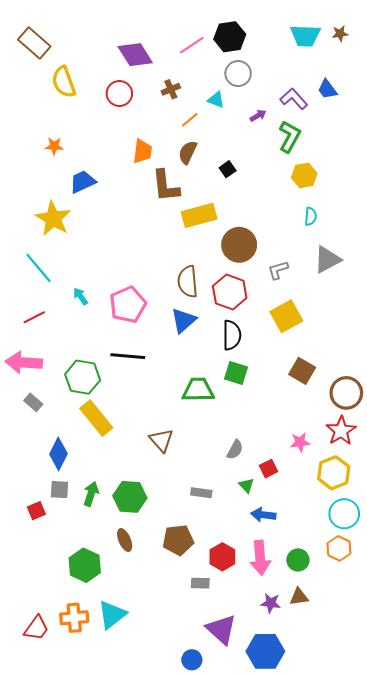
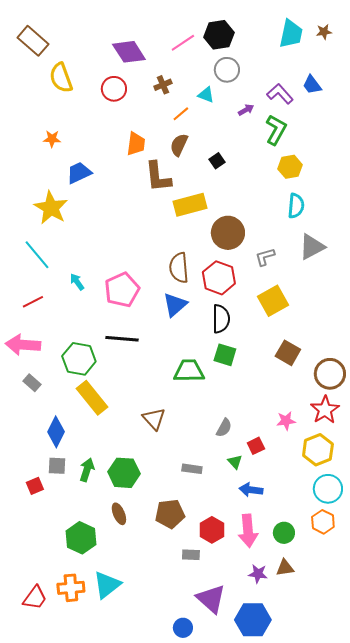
cyan trapezoid: (305, 36) -> (291, 34), turned -80
cyan semicircle: (311, 216) -> (296, 206), size x1.4

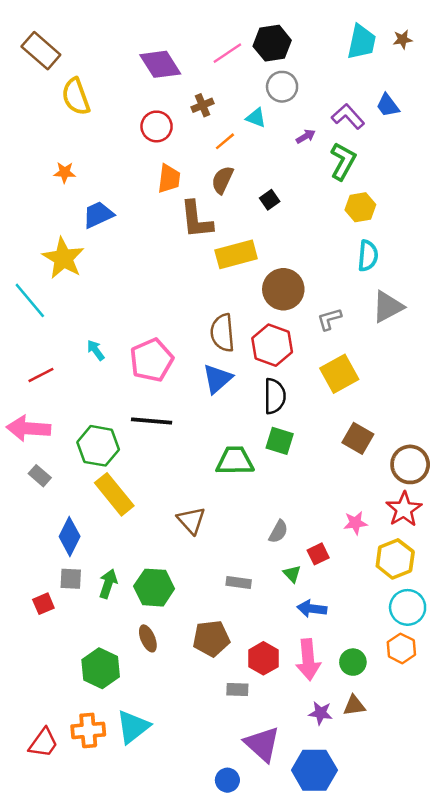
red circle: (114, 89) -> (157, 126), moved
cyan line: (37, 255) -> (30, 300), moved

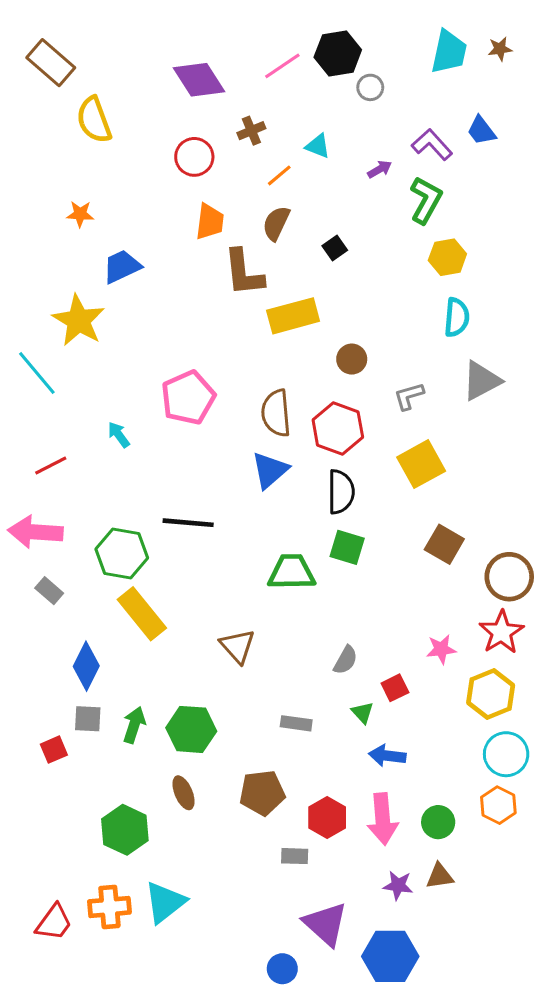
gray circle: (282, 87) -> (370, 87), moved, size x0.7
brown circle: (283, 289) -> (352, 359), size x0.6
pink pentagon: (152, 360) -> (188, 398), moved

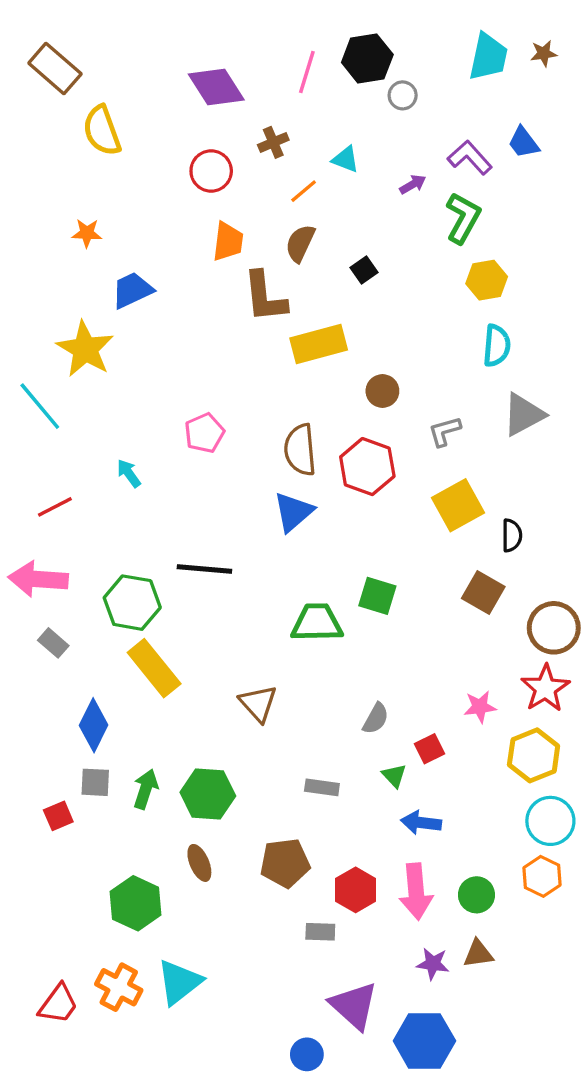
pink line: (282, 66) -> (307, 72), turned -39
pink pentagon: (188, 398) -> (204, 433), size x0.7
black semicircle: (341, 492) -> (512, 535), moved, size x0.7
orange cross: (109, 907) -> (119, 987), turned 33

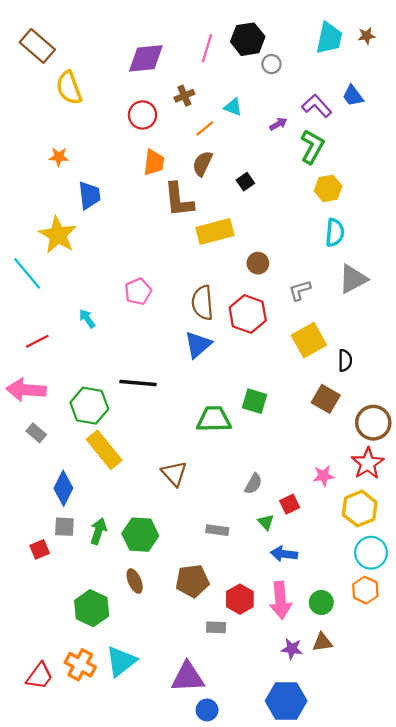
purple diamond: (216, 87) -> (146, 58), turned -63
blue trapezoid: (132, 290) -> (89, 195), turned 108
purple triangle: (354, 1006) -> (188, 677), moved, turned -45

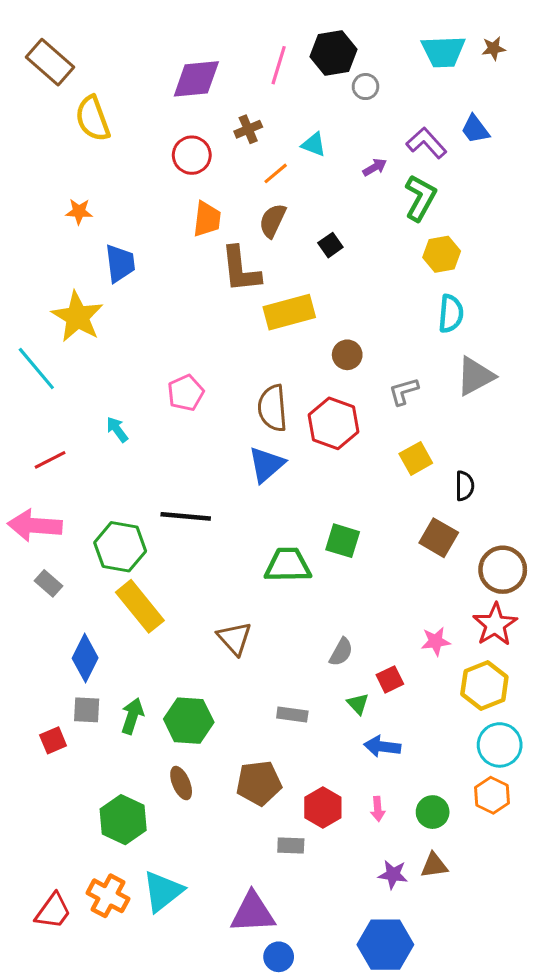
cyan trapezoid: (329, 38) -> (443, 51), turned 76
yellow square: (309, 340) -> (416, 458), size x0.7
pink arrow: (281, 600) -> (378, 809), size x0.5

